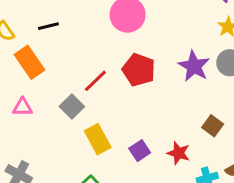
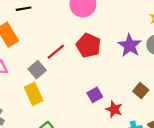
yellow rectangle: (98, 139) -> (34, 94), moved
purple square: (140, 151) -> (95, 95), moved

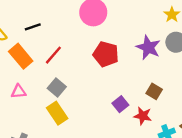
red line: (56, 52) -> (53, 55), moved
brown square: (141, 91) -> (154, 91), moved

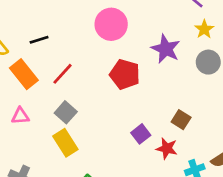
purple star: (148, 47) -> (166, 49), moved

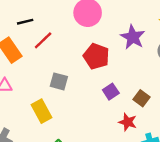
red line: (63, 74) -> (43, 40), moved
gray square: (66, 112) -> (59, 81), moved, turned -30
purple square: (141, 134) -> (111, 92), moved

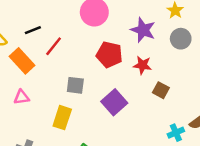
purple square: (111, 92) -> (114, 102), moved, size x1.5
yellow rectangle: (41, 111) -> (62, 118), turned 55
red star: (128, 122) -> (142, 65), moved

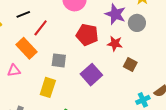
gray circle: (181, 39) -> (137, 23), moved
orange rectangle: (22, 61) -> (27, 48), moved

